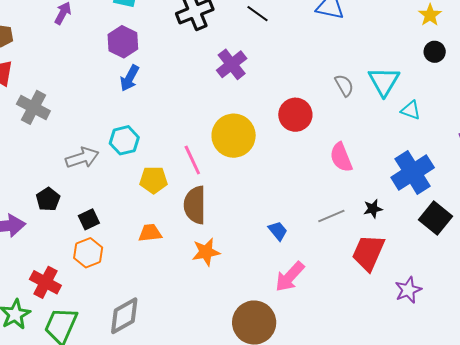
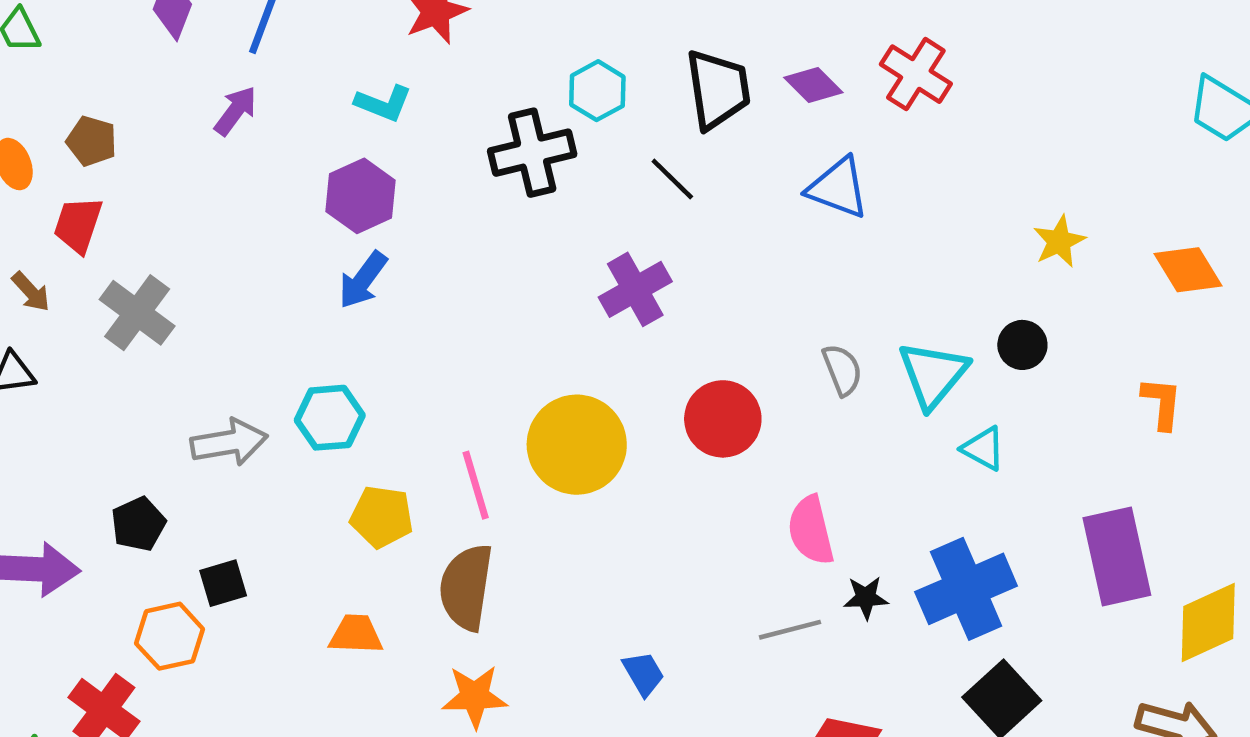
black circle: (435, 52) -> (1022, 345), moved
purple cross: (232, 64) -> (635, 289), moved
black star: (373, 209) -> (866, 598), moved
gray line: (331, 216) -> (790, 630), moved
orange hexagon: (88, 253) -> (170, 636), moved

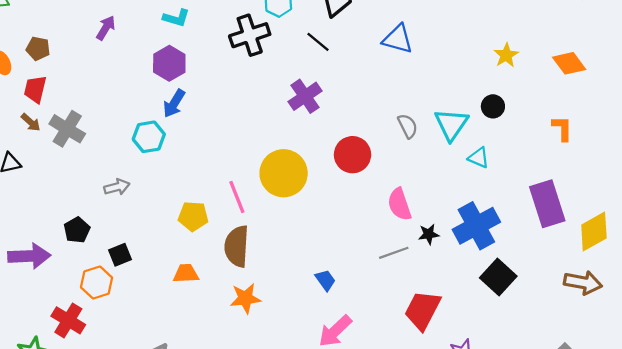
brown arrow: (31, 292) -> (31, 122), moved
cyan hexagon: (330, 418) -> (149, 137), moved
gray arrow: (229, 442) -> (117, 187), size x0.7

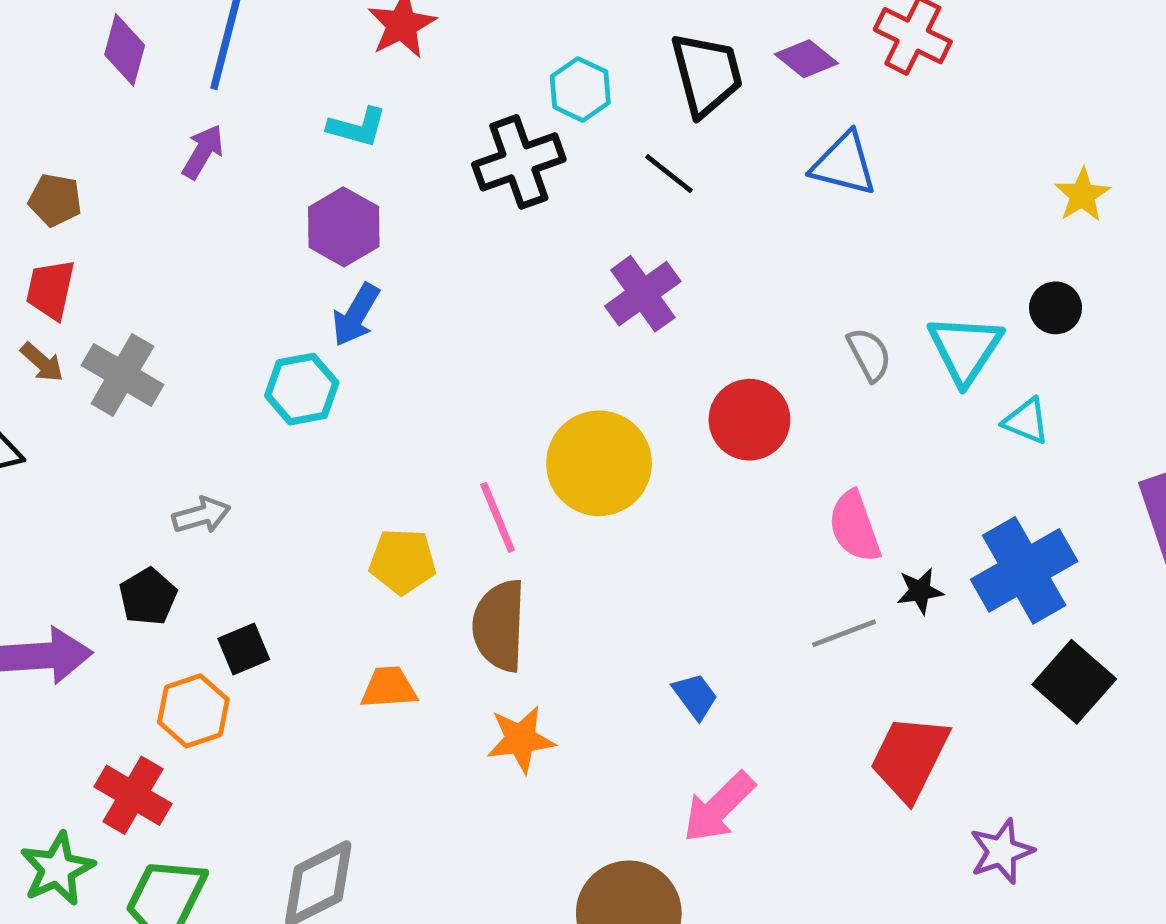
gray arrow: (117, 187) -> (201, 515), moved

